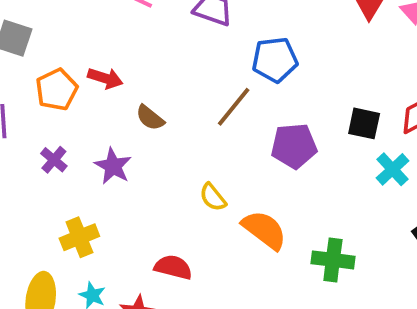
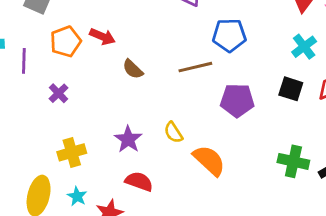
brown line: (234, 107) -> (195, 67), turned 32
purple star: (113, 166) -> (128, 139), moved
cyan cross: (393, 169) -> (304, 47), moved
green cross: (333, 260) -> (293, 161), moved

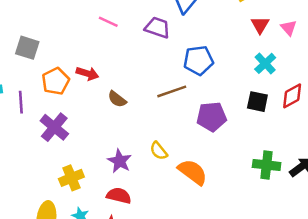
purple cross: (58, 93) -> (54, 127), size x1.6
red semicircle: (139, 181) -> (119, 196), moved

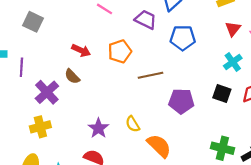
blue pentagon: (199, 60) -> (183, 38), moved
orange pentagon: (56, 81) -> (120, 51), moved
brown semicircle: (117, 99) -> (72, 76), moved
yellow cross: (71, 178) -> (40, 127), moved

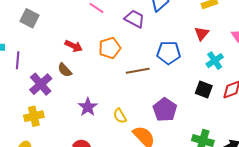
red triangle: (233, 29) -> (202, 34), moved
blue pentagon: (183, 38) -> (169, 53), moved
purple pentagon: (181, 101) -> (165, 110), moved, turned 30
purple star: (98, 128) -> (88, 107), moved

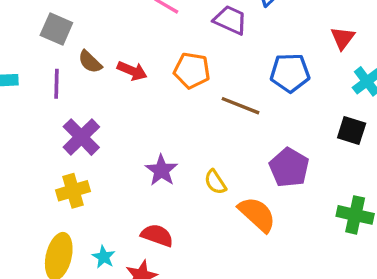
orange pentagon: (110, 48) -> (192, 71), turned 30
purple line: (18, 60) -> (56, 84), moved
brown semicircle: (65, 70) -> (90, 62), moved
brown line: (138, 71) -> (240, 106), turned 35

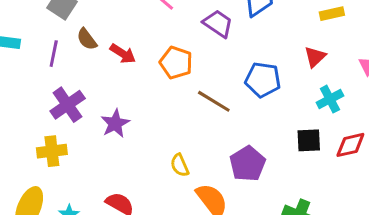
black square: (352, 130) -> (309, 140), turned -30
purple star: (161, 170) -> (115, 124), moved

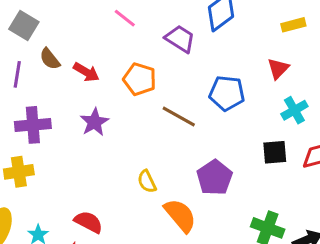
purple cross: (68, 105) -> (33, 125), turned 32
purple star: (115, 124) -> (94, 122), moved

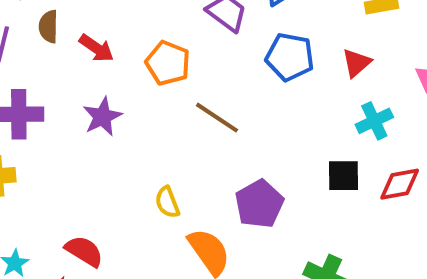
brown semicircle: (50, 59) -> (48, 27), turned 35
blue pentagon: (227, 93) -> (290, 57), moved

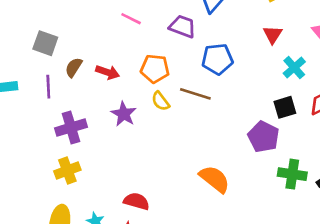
brown semicircle: (48, 27) -> (74, 67), turned 48
blue pentagon: (290, 57) -> (217, 59), moved
yellow semicircle: (167, 202) -> (160, 101), moved
purple pentagon: (259, 204) -> (263, 137), moved

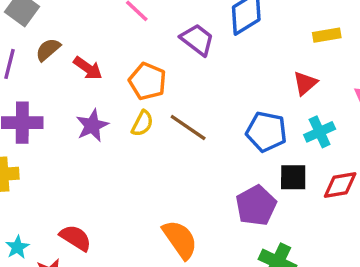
blue pentagon: (217, 59) -> (266, 132), moved
yellow semicircle: (160, 101) -> (142, 123), turned -132

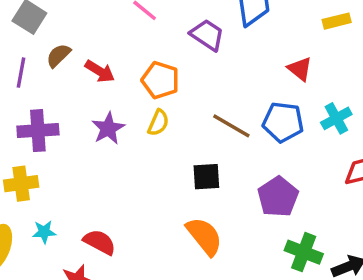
red triangle: (305, 83) -> (300, 69), moved, turned -36
brown line: (188, 127) -> (231, 126), moved
black square: (293, 177) -> (206, 177), moved
cyan star: (17, 247) -> (44, 232), moved, turned 30

